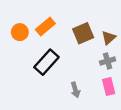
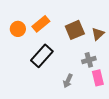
gray cross: (108, 61) -> (89, 60), moved
gray arrow: (75, 90) -> (68, 81), turned 40

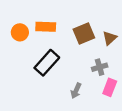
orange rectangle: (41, 24) -> (46, 27), turned 42
pink rectangle: (98, 78) -> (110, 87), turned 35

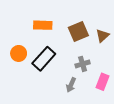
orange circle: (20, 32) -> (19, 53), moved
gray cross: (100, 67) -> (83, 64), moved

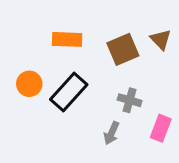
brown triangle: (102, 36) -> (161, 39), moved, turned -32
gray cross: (83, 64) -> (130, 100), turned 32

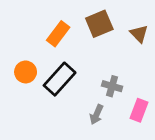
orange rectangle: (67, 39) -> (58, 34), turned -55
brown square: (123, 49) -> (99, 24), moved

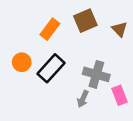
gray cross: (112, 86) -> (96, 74), size x1.5
pink rectangle: (139, 110) -> (120, 95), turned -42

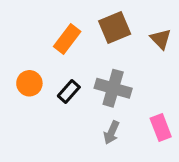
black rectangle: (51, 68) -> (69, 92), size x0.6
gray cross: (96, 74) -> (113, 88), moved

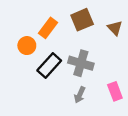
orange circle: (29, 83) -> (27, 46), moved
black rectangle: (69, 92) -> (49, 66), size x1.5

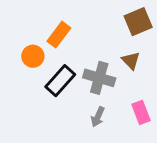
brown square: (82, 20) -> (138, 22), moved
brown triangle: (115, 28) -> (131, 61), moved

